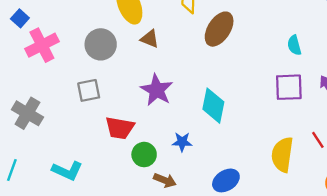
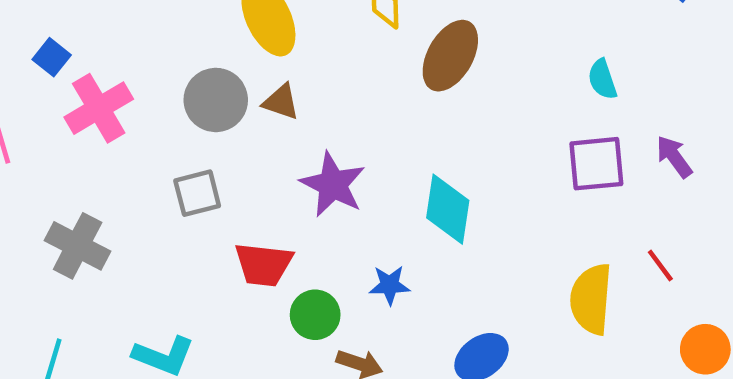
brown triangle: (150, 39) -> (281, 102), moved

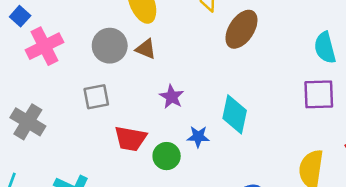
cyan semicircle: (602, 79) -> (325, 48), size x1.4
purple star: (333, 185) -> (172, 97), size x0.7
blue star: (390, 285) -> (198, 137), moved
green circle: (315, 315) -> (167, 156), moved

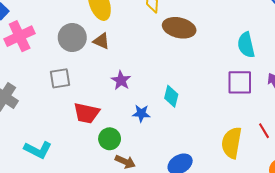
brown ellipse: (241, 29) -> (179, 28), turned 68
cyan diamond: (235, 114) -> (171, 96), size x0.7
green circle: (167, 156) -> (110, 139), moved

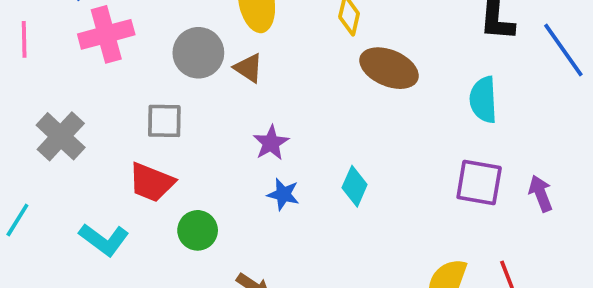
cyan semicircle: (246, 45) -> (483, 100), moved
red trapezoid: (87, 113) -> (151, 182), moved
blue star: (141, 113) -> (283, 194), moved
green circle: (110, 139) -> (198, 230), moved

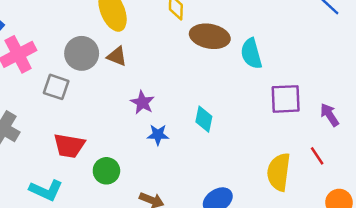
cyan semicircle: (483, 100) -> (251, 54), moved
gray square: (164, 121) -> (56, 87), moved, turned 30
purple arrow: (541, 194) -> (329, 115), moved

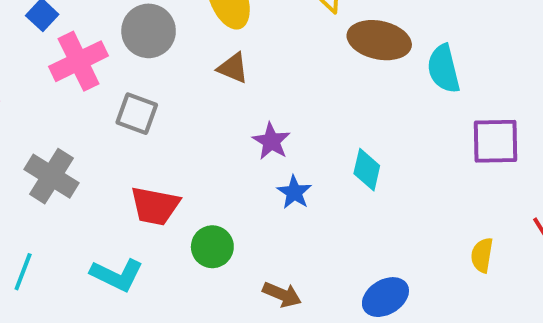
gray circle: (82, 53) -> (149, 31), moved
blue star: (158, 135) -> (294, 192), turned 30
yellow semicircle: (279, 172) -> (482, 255), size x0.6

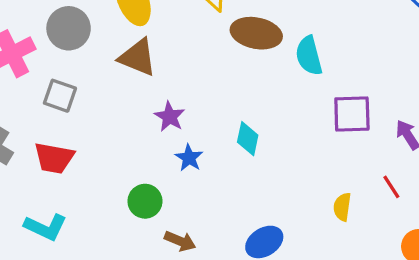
brown triangle: (233, 68) -> (138, 57), size x1.5
red trapezoid: (155, 206) -> (54, 158), moved
green circle: (212, 247) -> (145, 201), moved

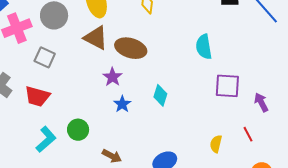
brown ellipse: (256, 33) -> (131, 48), moved
green circle: (145, 201) -> (78, 130), moved
cyan L-shape: (46, 227) -> (46, 139), moved, turned -72

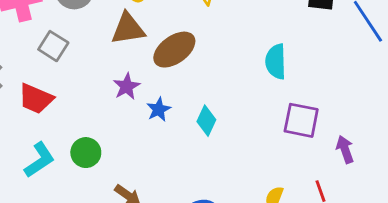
brown triangle: (96, 38) -> (128, 29), turned -44
brown ellipse: (131, 48) -> (174, 50), turned -60
purple star: (112, 77) -> (127, 86), moved
blue star: (122, 104) -> (159, 109), moved

